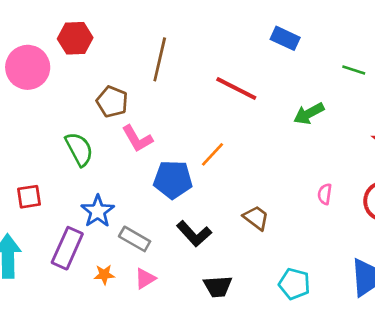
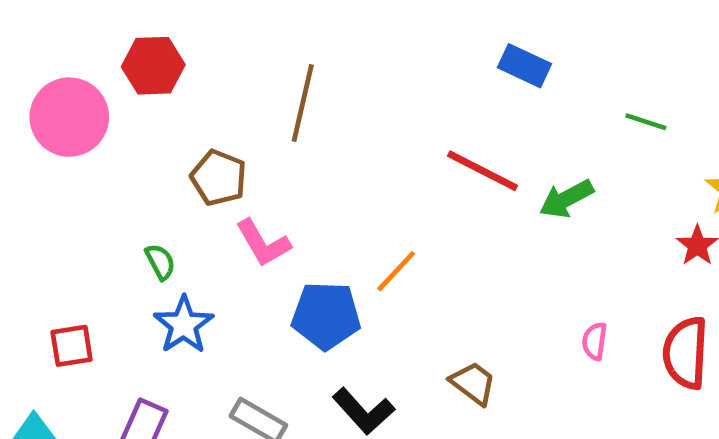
red line: (236, 88) -> (482, 171), moved
green semicircle: (79, 149) -> (160, 262), size x0.6
blue star: (98, 211) -> (184, 325), moved

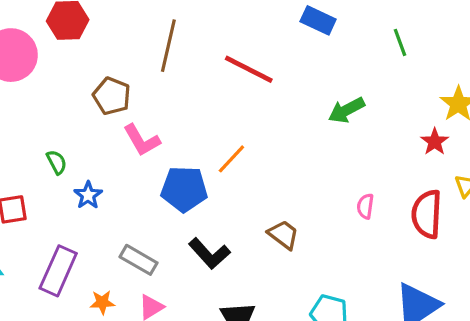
green line: (646, 122) -> (400, 42), moved, turned 52
red line: (482, 171) -> (249, 69), moved
green semicircle: (160, 262) -> (57, 162), moved
blue star: (184, 325) -> (88, 195), size x0.7

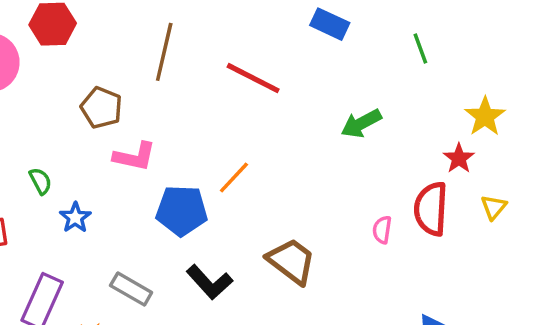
pink L-shape: (142, 140) -> (135, 157), turned -48
red semicircle: (427, 214) -> (431, 209), moved
brown trapezoid: (283, 235) -> (291, 261), size x1.4

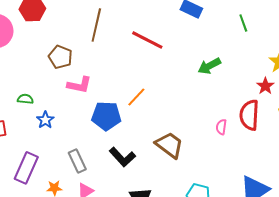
green semicircle: (40, 181) -> (25, 99), turned -56
gray rectangle: (131, 289) -> (77, 161), turned 35

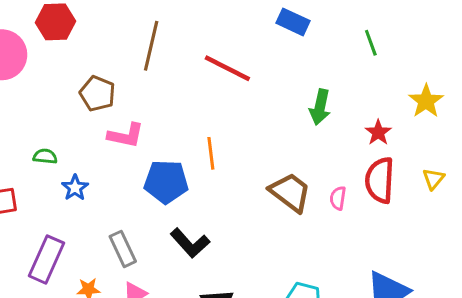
green arrow: (209, 66) -> (320, 107), turned -50
red star: (265, 86) -> (378, 132), moved
orange line: (136, 97) -> (211, 153), turned -50
brown trapezoid: (169, 145) -> (290, 192), moved

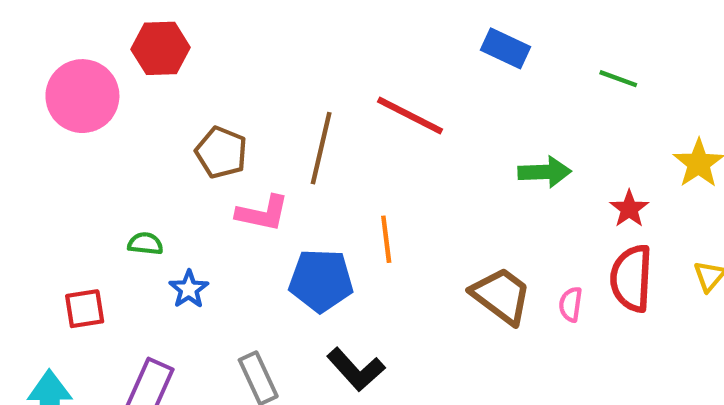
green line: (371, 43) -> (618, 79), turned -50
brown line: (151, 46) -> (321, 148), moved
green arrow: (320, 107) -> (545, 172), turned -104

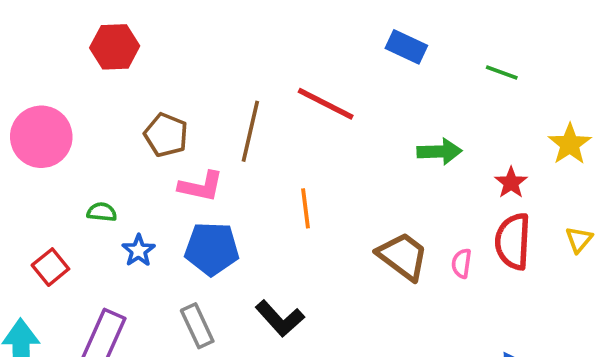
pink circle: (82, 96) -> (41, 137), moved
blue pentagon: (321, 280) -> (212, 249), moved
red square: (85, 309) -> (50, 267), turned -30

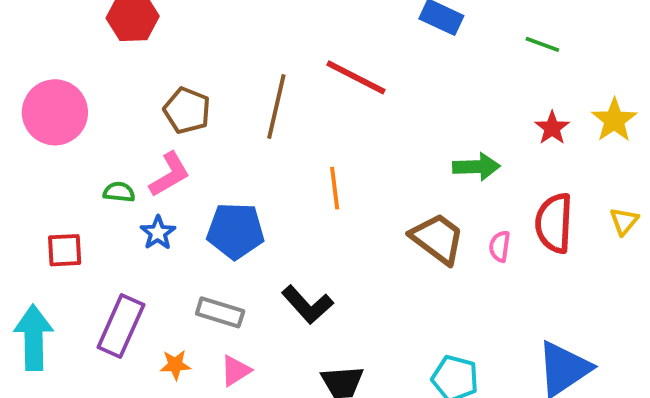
green arrow: (439, 151) -> (476, 167), moved
red star: (511, 183) -> (552, 128), moved
pink L-shape: (201, 186) -> (170, 174), moved, turned -42
red square: (50, 267) -> (65, 250), turned 36
gray rectangle: (197, 326) -> (220, 312), turned -48

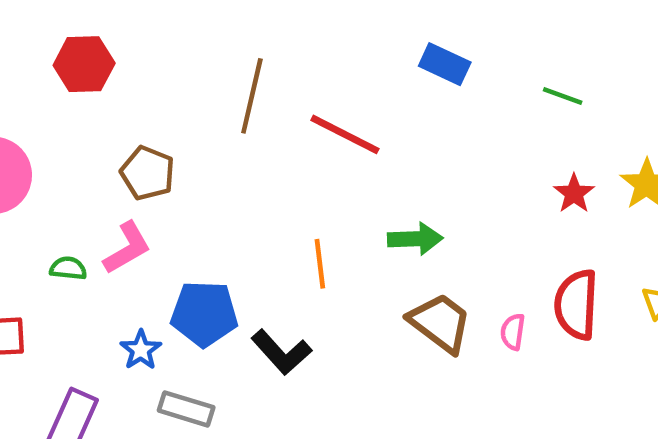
brown line: (276, 107) -> (252, 96), moved
green arrow: (476, 167) -> (415, 239), moved
blue star: (158, 233) -> (141, 350), moved
black L-shape: (307, 305) -> (281, 352), moved

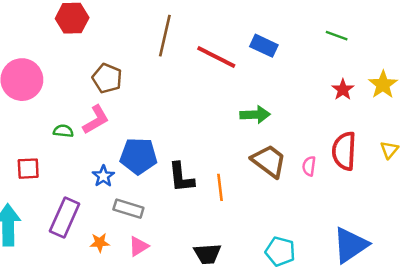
blue rectangle: (445, 64) -> (264, 46), moved
orange line: (320, 264) -> (220, 187), moved
black L-shape: (281, 352) -> (181, 177), turned 36

